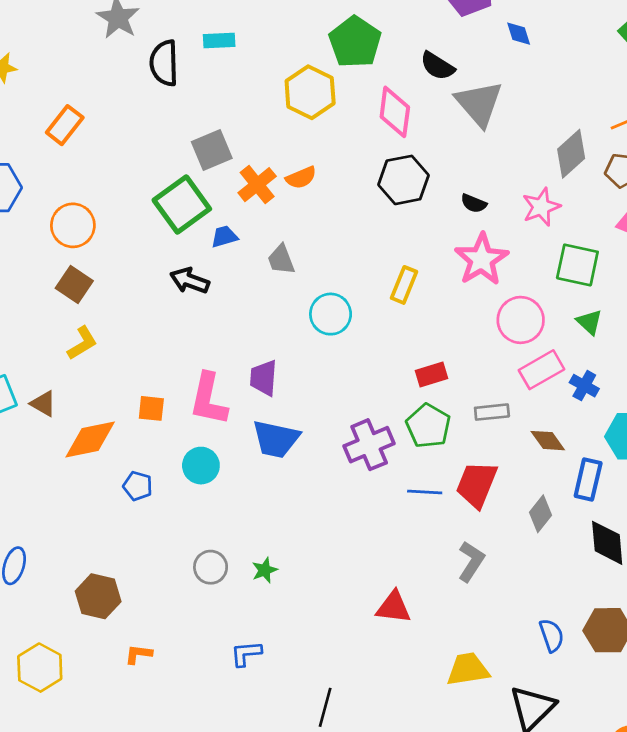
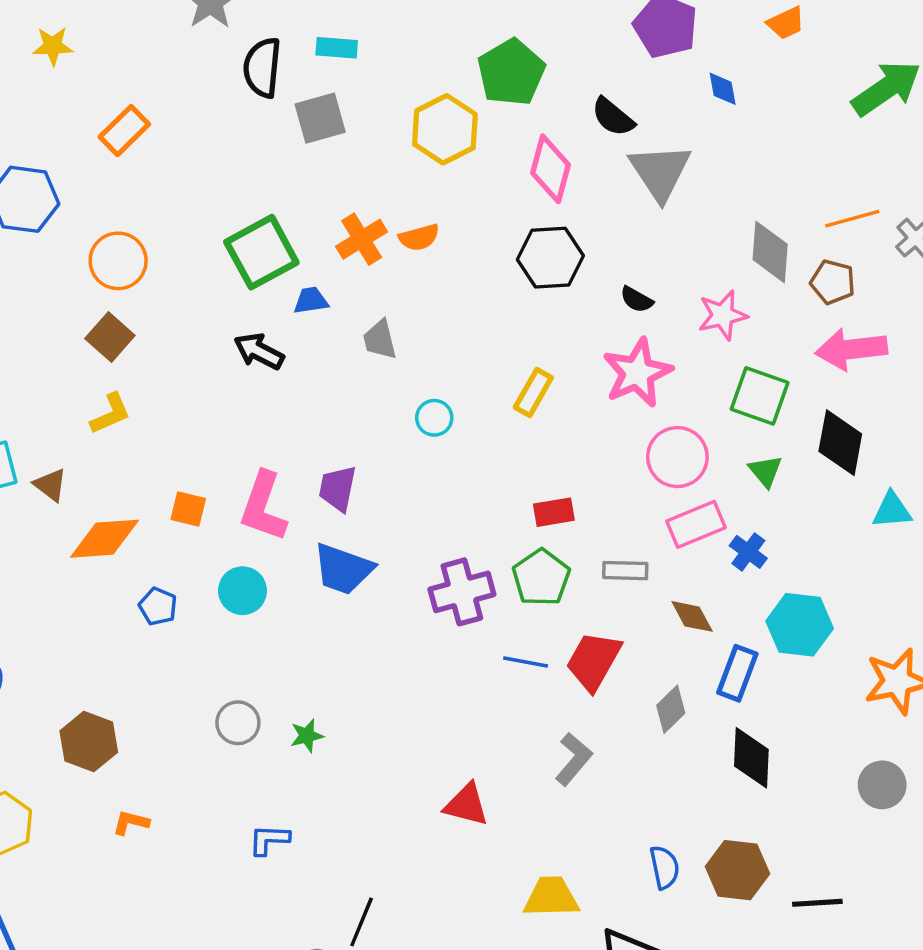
gray square: (212, 150) -> (320, 118), moved
gray diamond: (571, 154) -> (770, 252), turned -51
cyan circle: (331, 314) -> (434, 418), size x0.7

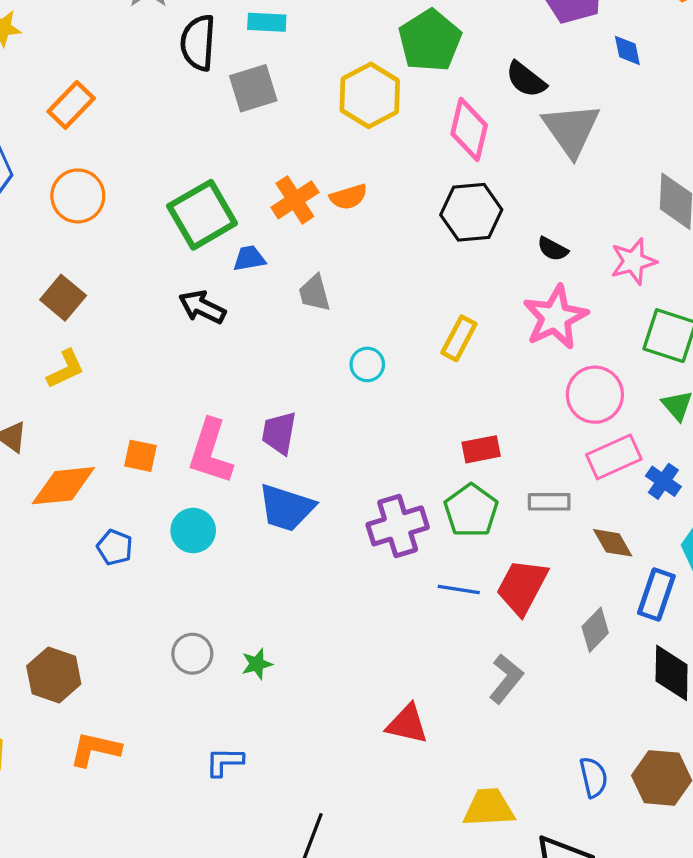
orange circle: (118, 261) -> (78, 196), moved
orange L-shape: (131, 823) -> (95, 749), size x1.5

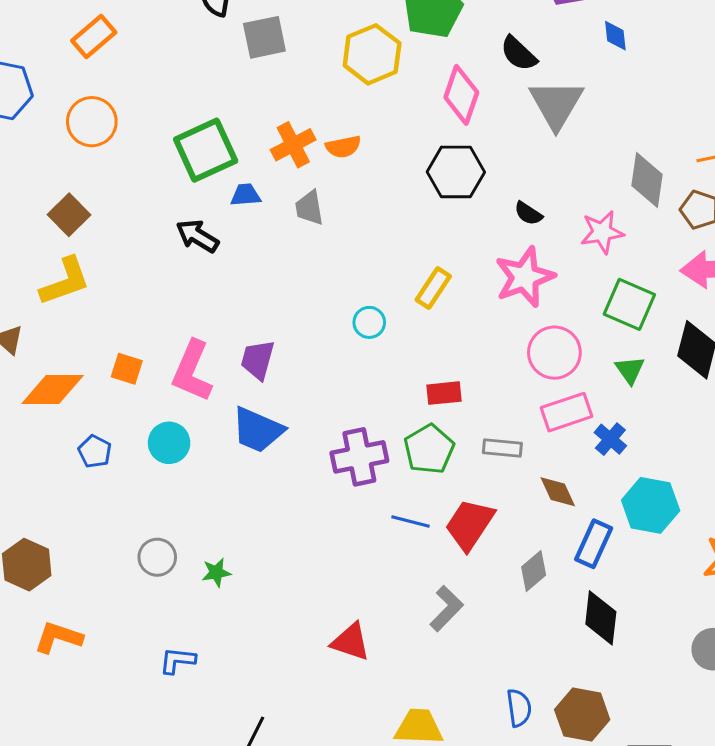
gray trapezoid: (315, 293) -> (309, 208), moved
cyan circle: (367, 364) -> (369, 322), moved
yellow L-shape: (66, 369) -> (65, 281), size x1.4

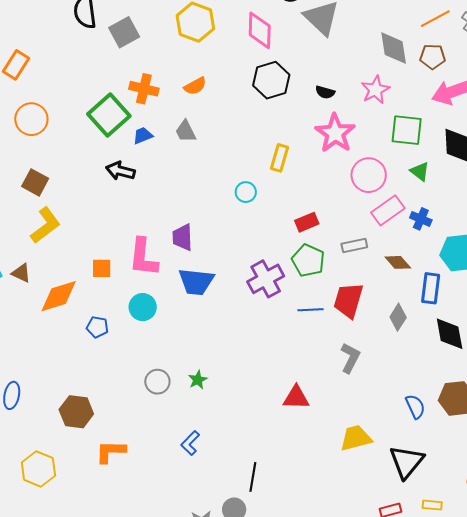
orange cross: (293, 145) -> (144, 89), moved, turned -32
blue L-shape: (177, 660) -> (190, 443), turned -35

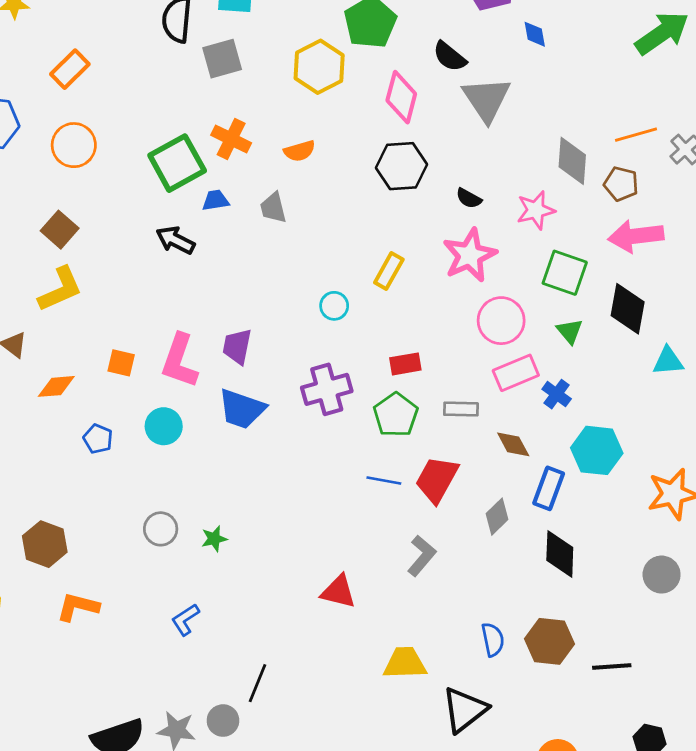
purple cross: (266, 279) -> (327, 389), moved
orange diamond: (59, 296) -> (56, 386), size x0.7

